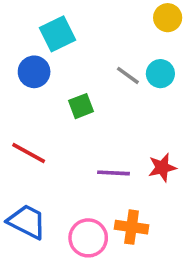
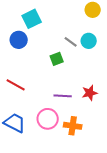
green square: (81, 106) -> (57, 59), moved
pink circle: (88, 238) -> (48, 119), moved

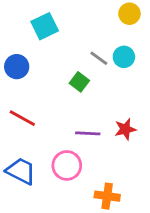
blue circle: (19, 40) -> (17, 67), moved
green square: (57, 59) -> (79, 82), turned -32
orange cross: (73, 126) -> (107, 196), moved

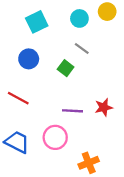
cyan circle: (124, 57) -> (79, 18), moved
blue circle: (17, 67) -> (29, 59), moved
orange cross: (107, 196) -> (89, 163), turned -30

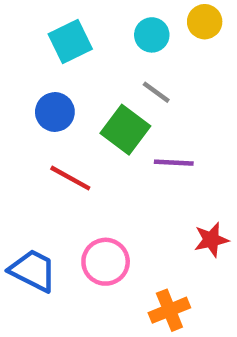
green square: (66, 68) -> (125, 130), size x1.5
red line: (18, 98) -> (70, 178), moved
red star: (104, 107) -> (211, 240), moved
purple line: (73, 111) -> (174, 163), moved

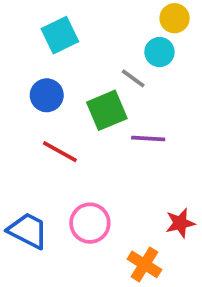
cyan circle: (152, 35) -> (159, 52), moved
green square: (125, 130) -> (107, 110), turned 30
red star: (211, 240) -> (180, 223), moved
orange cross: (169, 310) -> (144, 264), turned -36

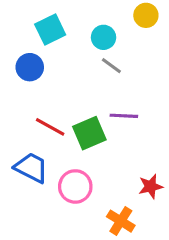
cyan circle: (159, 52) -> (104, 37), moved
blue circle: (47, 95) -> (30, 67), moved
green square: (107, 110) -> (89, 133), moved
blue trapezoid: (28, 231) -> (31, 168), moved

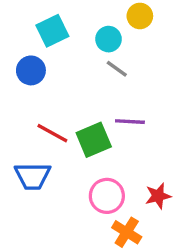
yellow circle: (146, 15) -> (140, 16), moved
blue trapezoid: (31, 168) -> (33, 176), turned 153
pink circle: (75, 186) -> (107, 196), moved

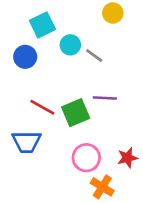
cyan circle: (109, 39) -> (70, 45), moved

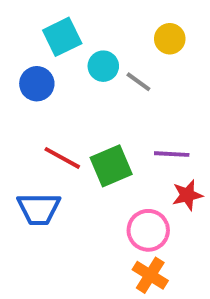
yellow circle: (113, 13) -> (170, 39), moved
purple line: (105, 98) -> (172, 154), moved
pink circle: (86, 158) -> (148, 230), moved
red star: (127, 158) -> (187, 195), moved

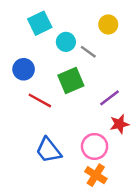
blue circle: (37, 84) -> (24, 69), moved
purple line: (172, 154) -> (109, 98), turned -40
green square: (111, 166) -> (71, 80), moved
blue trapezoid: (39, 209) -> (48, 150), moved, turned 52

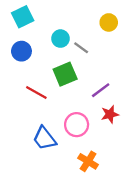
cyan square: (40, 23) -> (23, 17), moved
yellow circle: (108, 24) -> (109, 22), moved
blue circle: (24, 69) -> (21, 51), moved
pink circle: (95, 146) -> (77, 125), moved

